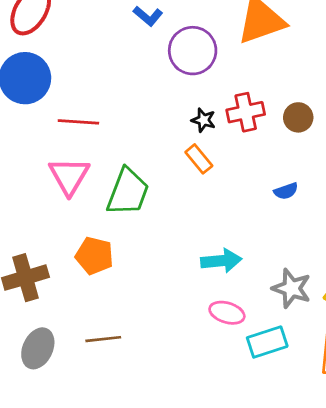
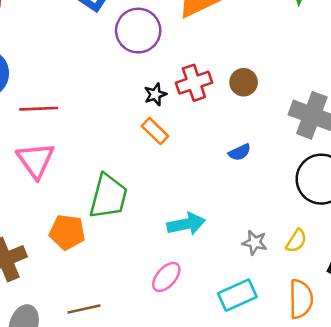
black star: (203, 120) -> (155, 94), turned -30
green trapezoid: (128, 192) -> (108, 196), moved
gray star: (292, 288) -> (255, 243), size x0.7
pink ellipse: (227, 313) -> (166, 277), moved, turned -60

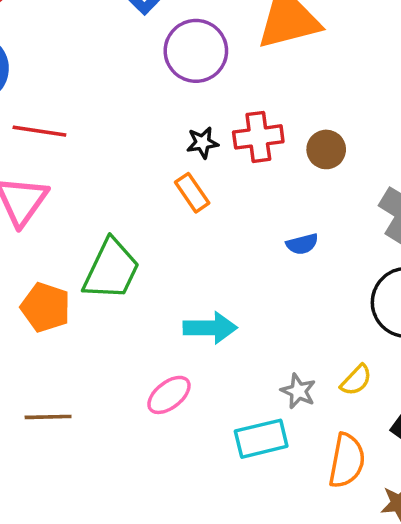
gray star: (255, 243) -> (298, 391), moved

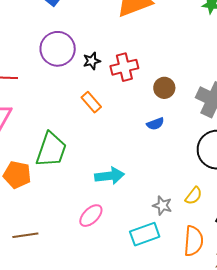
purple circle: (196, 51) -> (58, 49), moved
black star: (202, 143) -> (92, 61), moved
brown circle: (326, 149) -> (164, 88), moved

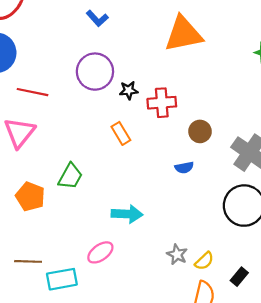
green trapezoid: (51, 150) -> (70, 176), size x0.7
yellow semicircle: (194, 196) -> (204, 261), moved
cyan rectangle: (145, 234) -> (62, 279), moved

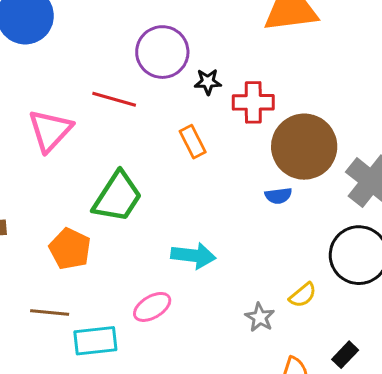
red line: (32, 92) -> (114, 99), moved
brown circle: (200, 131) -> (304, 147), size x2.0
green trapezoid: (70, 176) -> (117, 197), size x1.4
orange pentagon: (30, 196) -> (70, 249), moved
yellow semicircle: (204, 261) -> (303, 295), moved

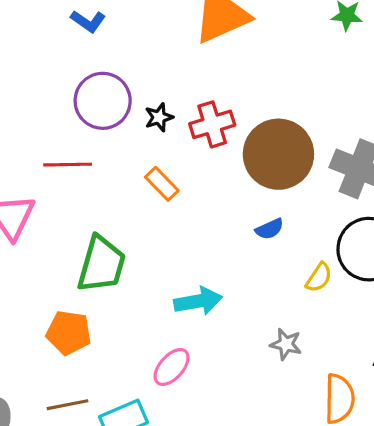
blue semicircle: (278, 196) -> (269, 229), moved
yellow semicircle: (303, 295) -> (319, 277), moved

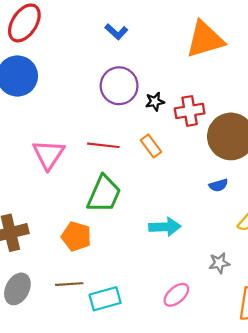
red line: (68, 165) -> (103, 145), moved
gray star: (286, 344) -> (219, 263), turned -30
pink ellipse: (172, 367) -> (176, 295), moved

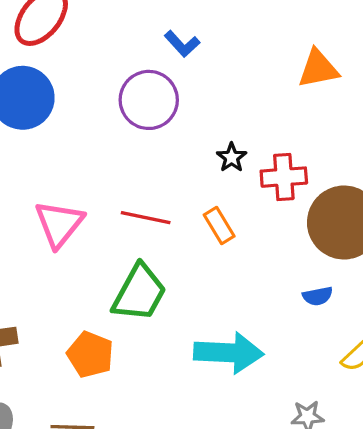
orange triangle: (205, 39) -> (318, 69), size x0.7
purple circle: (119, 86) -> (149, 100), moved
black star: (155, 102) -> (232, 157), turned -30
cyan arrow: (165, 227) -> (229, 353), size x1.4

